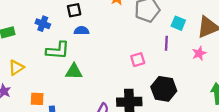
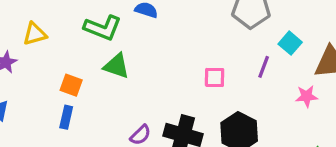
orange square: (37, 99) -> (71, 85), moved

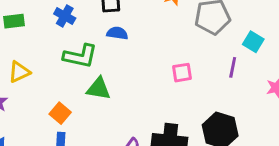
pink square: (215, 77) -> (182, 73), moved
orange square: (71, 85) -> (60, 113), turned 30

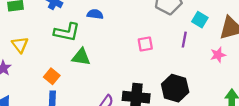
yellow triangle: (19, 72) -> (20, 45), turned -42

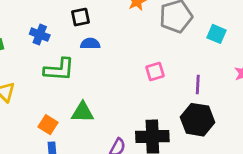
purple line: (184, 40) -> (198, 85), moved
green triangle: (81, 57) -> (83, 112), moved

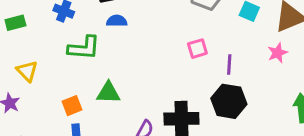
pink square: (155, 72) -> (197, 49), moved
orange square: (48, 125) -> (72, 106), turned 36

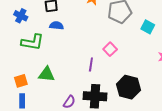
pink square: (197, 49) -> (110, 49), turned -32
purple line: (229, 64) -> (91, 64), moved

